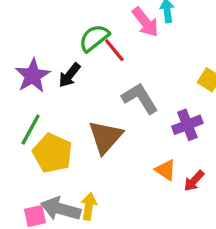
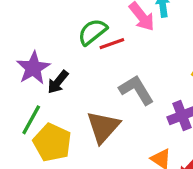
red line: (114, 50) -> (112, 44), turned -70
black arrow: (69, 75) -> (58, 82), moved

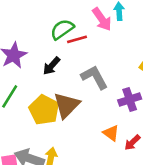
black arrow: (58, 82) -> (51, 66), moved
yellow pentagon: (52, 142) -> (44, 110), moved

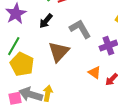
yellow pentagon: (44, 110) -> (22, 64), moved

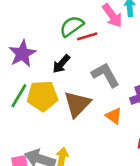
yellow pentagon: (22, 64) -> (42, 96), moved, turned -30
orange triangle: (95, 72) -> (114, 116), moved

